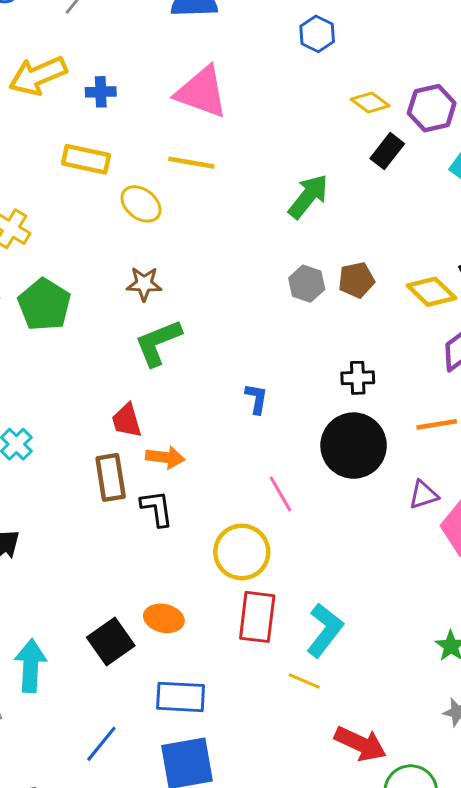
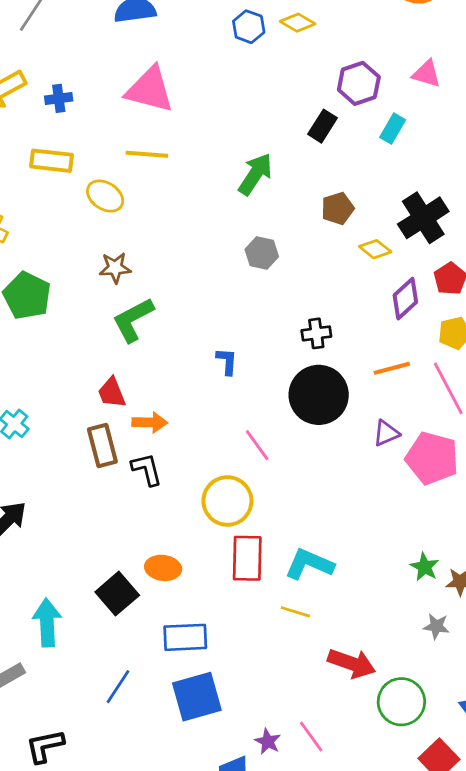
yellow diamond: (370, 103) -> (298, 23), moved
brown pentagon: (356, 280) -> (338, 208), moved
yellow diamond: (431, 292) -> (375, 249), size x0.7
cyan L-shape: (325, 630) -> (309, 564), turned -99

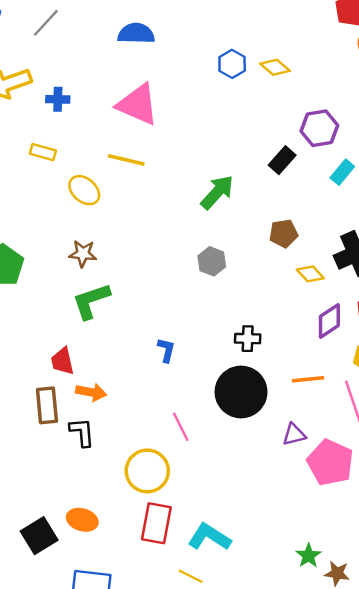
yellow rectangle: (51, 161) -> (43, 152), size x0.7

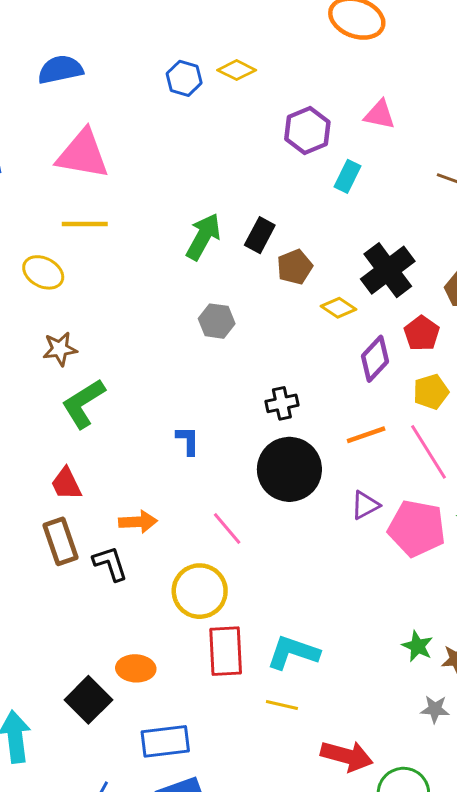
black rectangle: (282, 160) -> (260, 235), moved
orange arrow: (91, 392) -> (138, 522), moved

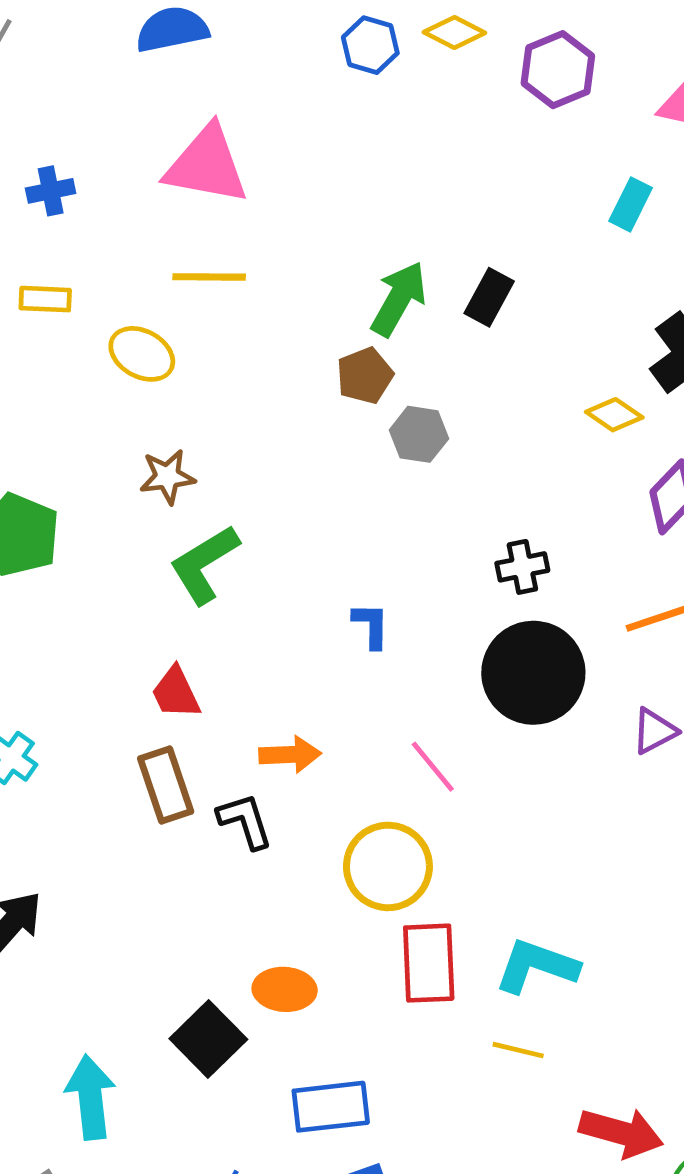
purple hexagon: (307, 131) -> (558, 70), moved
brown pentagon: (295, 267) -> (365, 376), moved

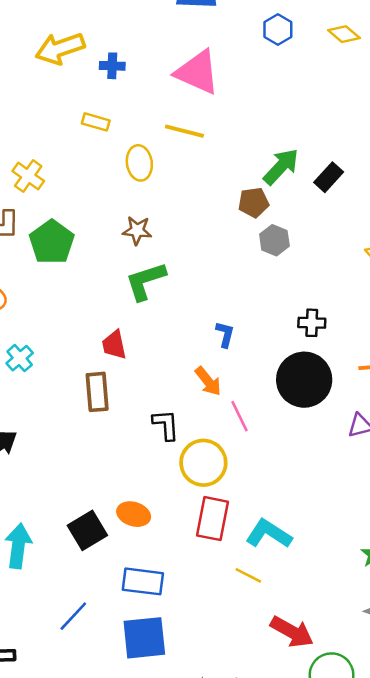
blue hexagon: (370, 45) -> (278, 29), moved
yellow ellipse: (142, 354) -> (139, 163), turned 40
orange arrow: (290, 755) -> (208, 381), moved, turned 40
black L-shape: (245, 821) -> (166, 425), moved

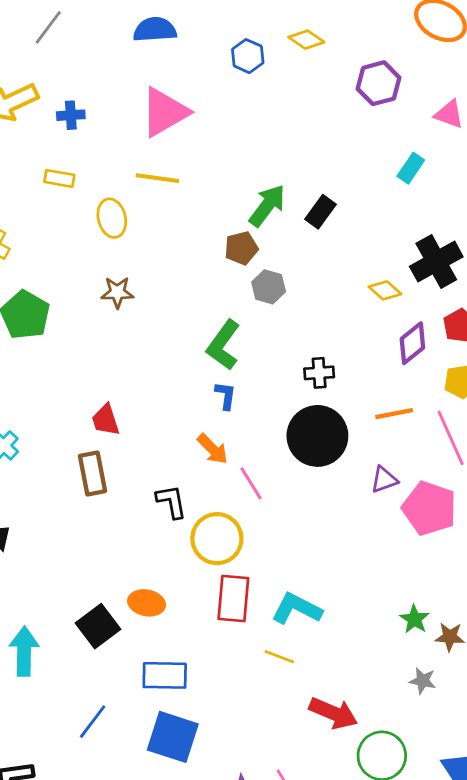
yellow diamond: (344, 34) -> (306, 40), moved
pink triangle: (197, 72) -> (165, 112), turned -48
green L-shape: (145, 281) -> (223, 345), moved, turned -30
blue square: (144, 638) -> (173, 737), turned 30

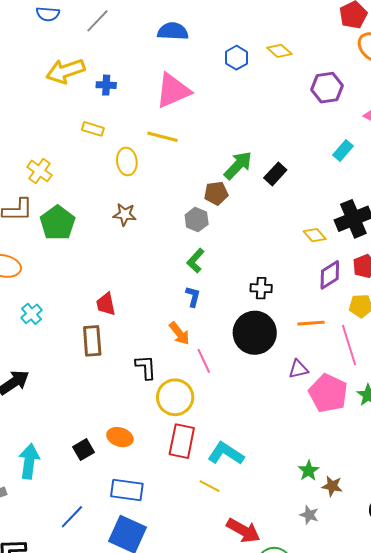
gray hexagon: (269, 287) -> (197, 220), moved
green L-shape: (223, 345) -> (195, 261), size x0.7
black square: (98, 626) -> (84, 450), size x0.7

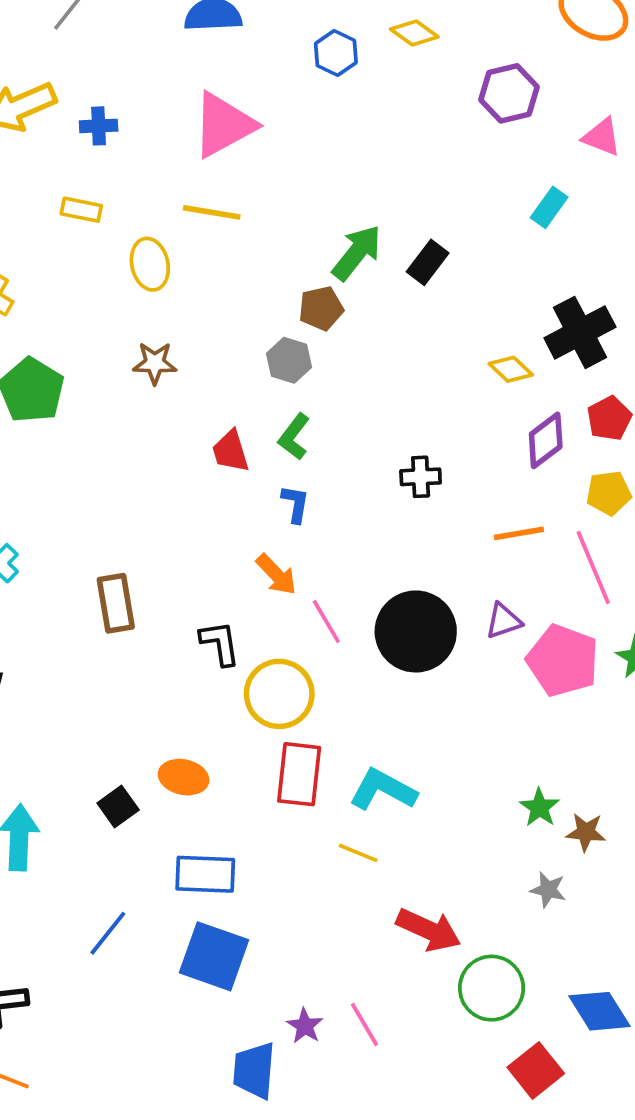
red trapezoid: (106, 304) -> (231, 451), moved
black circle: (255, 333) -> (416, 631), moved

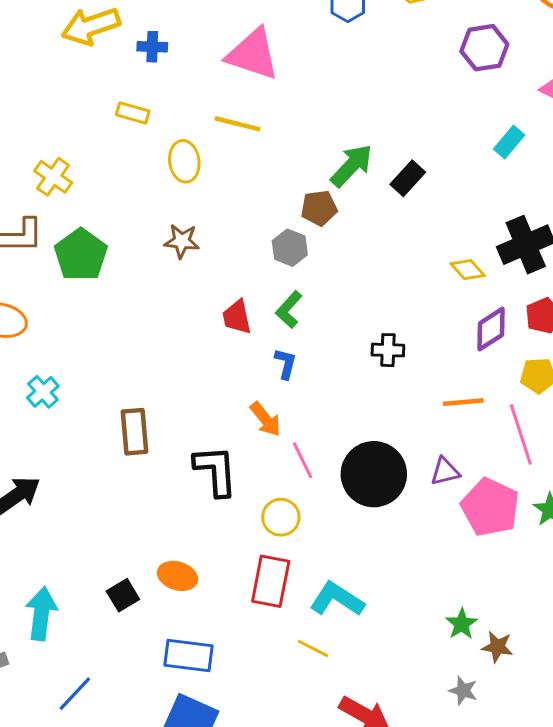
pink triangle: (224, 125) -> (253, 54), turned 42
black L-shape: (220, 643) -> (216, 471), size x1.4
yellow circle: (279, 694) -> (281, 517), moved, size x0.7
blue line: (108, 933) -> (75, 694), moved

